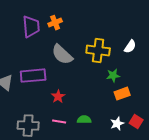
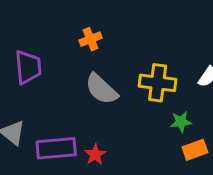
purple trapezoid: (31, 27) -> (28, 67), moved
purple rectangle: (33, 76) -> (56, 148), moved

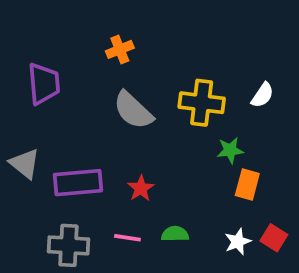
orange rectangle: (195, 150) -> (247, 185), turned -55
red star: (95, 155) -> (141, 188), moved

